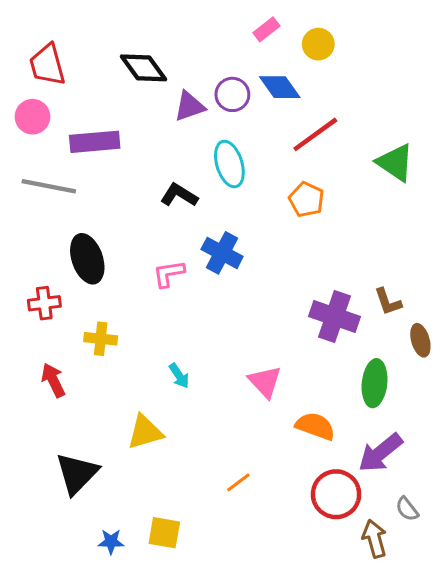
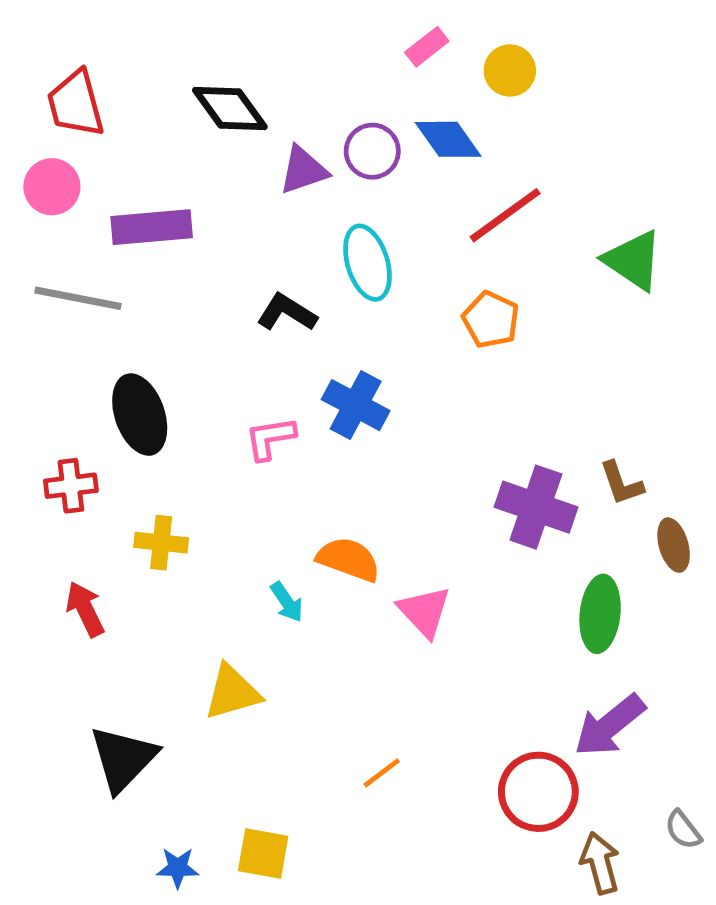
orange semicircle: (315, 426) -> (349, 559), moved
gray semicircle: (407, 509) -> (683, 830), moved

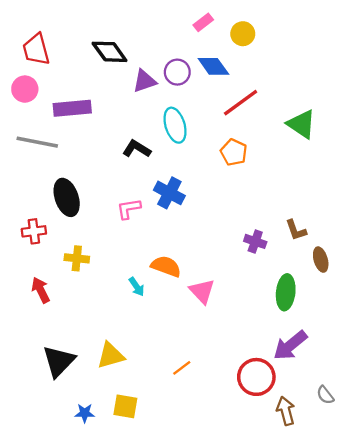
purple cross: (536, 507) -> (255, 241), size x0.6
yellow triangle: (232, 692) -> (111, 356), moved

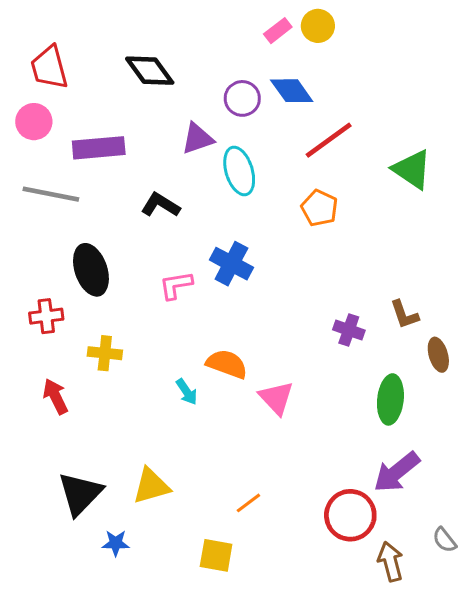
yellow circle: (243, 34) -> (318, 26), moved
purple triangle: (145, 81) -> (197, 139), moved
black L-shape: (137, 149) -> (160, 205), moved
yellow square: (125, 406) -> (216, 555), moved
blue star: (85, 413) -> (116, 543), moved

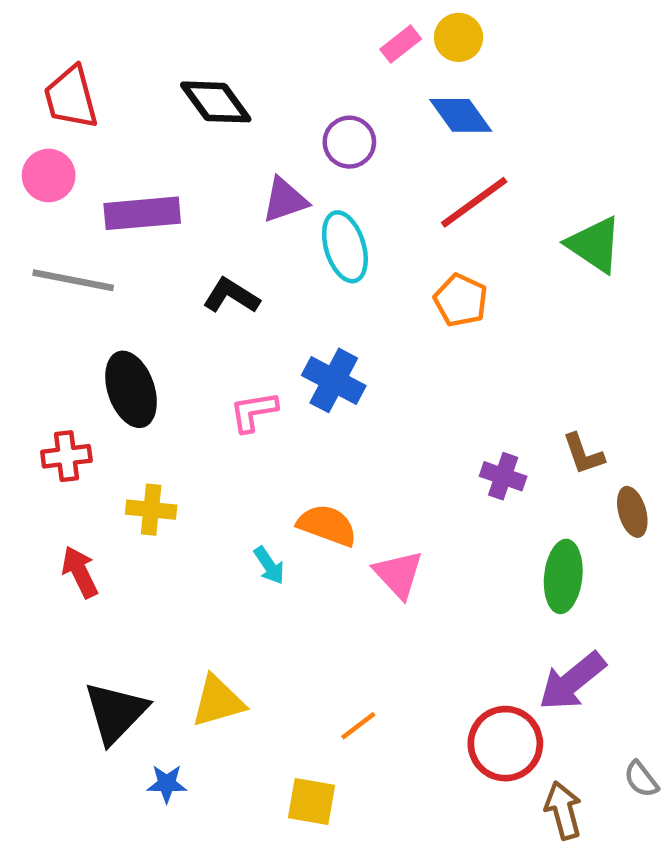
blue diamond: (292, 91) -> (461, 115), moved

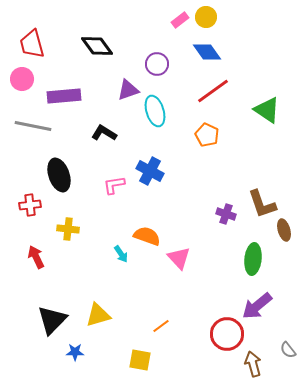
brown L-shape: (583, 454) -> (262, 204), size x1.5

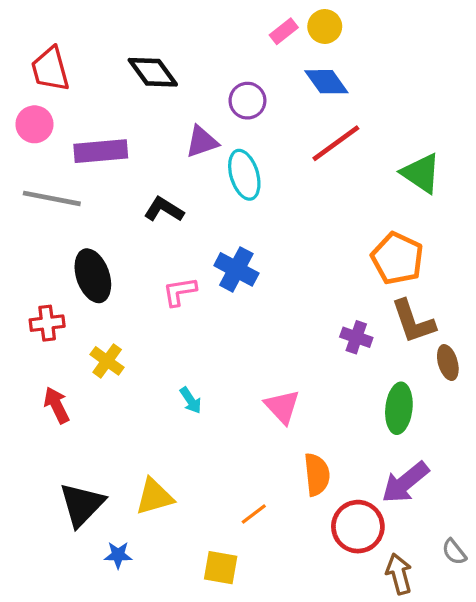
orange pentagon: (207, 135) -> (397, 258), moved, size x1.4
yellow cross: (68, 229) -> (107, 361), turned 30
orange semicircle: (147, 236) -> (317, 475), moved, turned 64

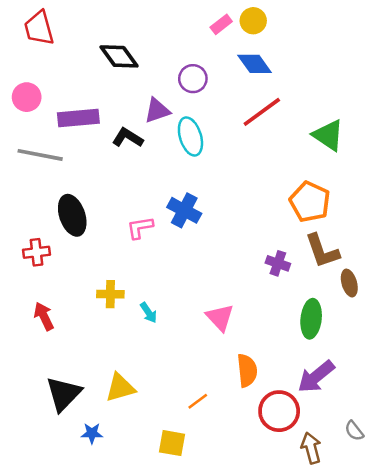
red trapezoid: (50, 69) -> (39, 28), moved
black L-shape: (164, 209) -> (128, 138), moved
yellow cross: (107, 361) -> (110, 294), moved, turned -35

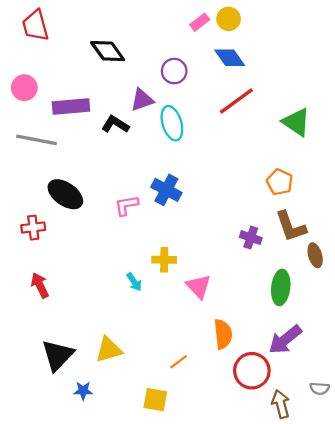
orange pentagon: (310, 202) -> (280, 182), size x0.7
black ellipse: (72, 215) -> (65, 194), turned -36
yellow cross: (110, 294) -> (164, 260), moved
gray semicircle: (354, 431) -> (320, 388), turned -48

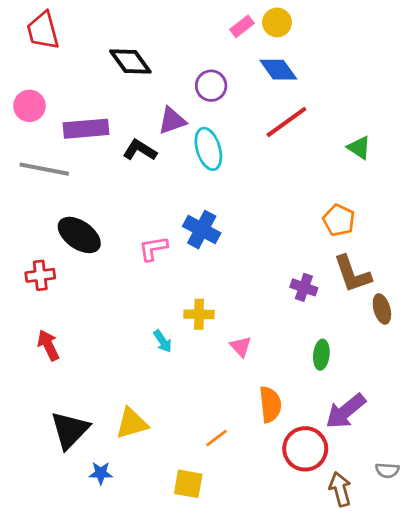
green triangle: (296, 122) -> (359, 148), size x0.7
pink triangle: (199, 286) -> (241, 347), size x0.7
green ellipse: (281, 287) -> (321, 355), moved, size x0.7

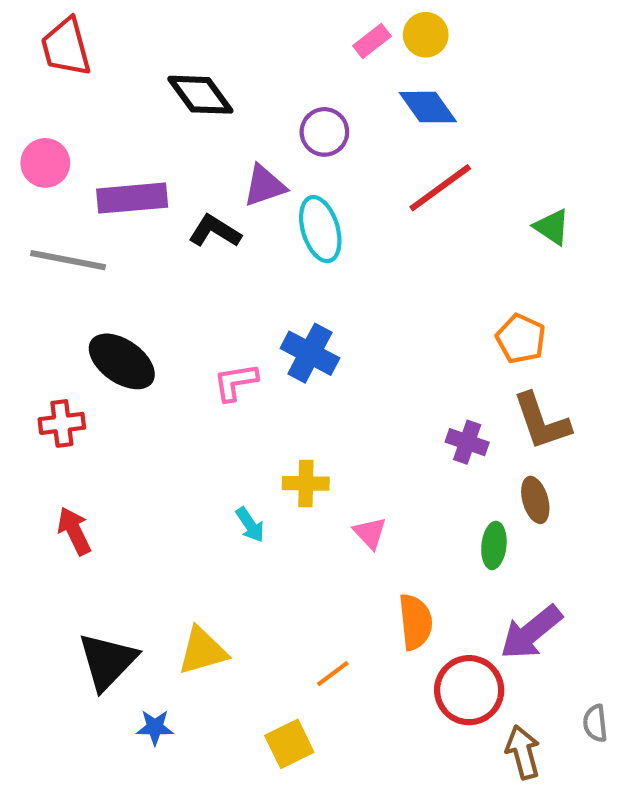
brown ellipse: (382, 309) -> (535, 500), moved
gray semicircle: (387, 470) -> (595, 723), turned 80
yellow square: (188, 484) -> (289, 744), turned -36

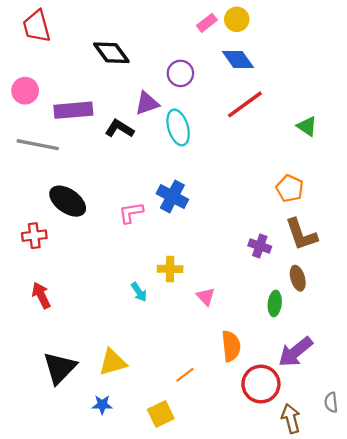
blue star: (155, 727) -> (102, 405), moved

